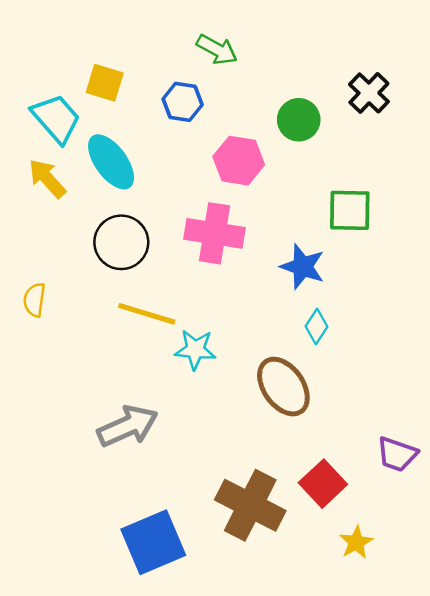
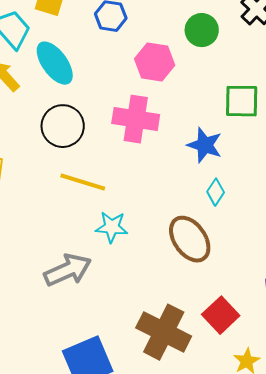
cyan star: (195, 350) -> (112, 227), moved

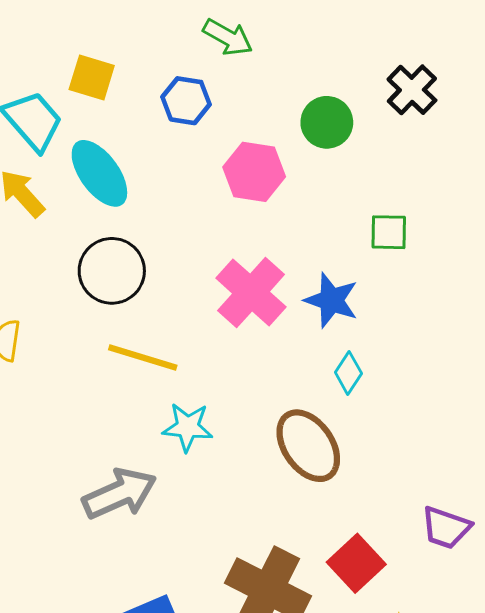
green square: (242, 101) -> (389, 232), size x0.7
pink cross: (136, 119) -> (251, 293), moved, turned 33

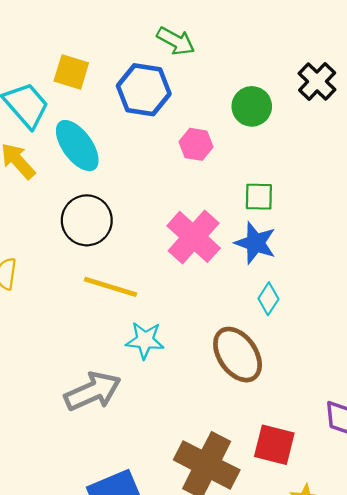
blue hexagon: (186, 101) -> (144, 90), size x1.4
pink hexagon: (254, 172) -> (196, 144), size x0.7
green square: (389, 232) -> (259, 197), moved
red square: (356, 563) -> (274, 445), turned -33

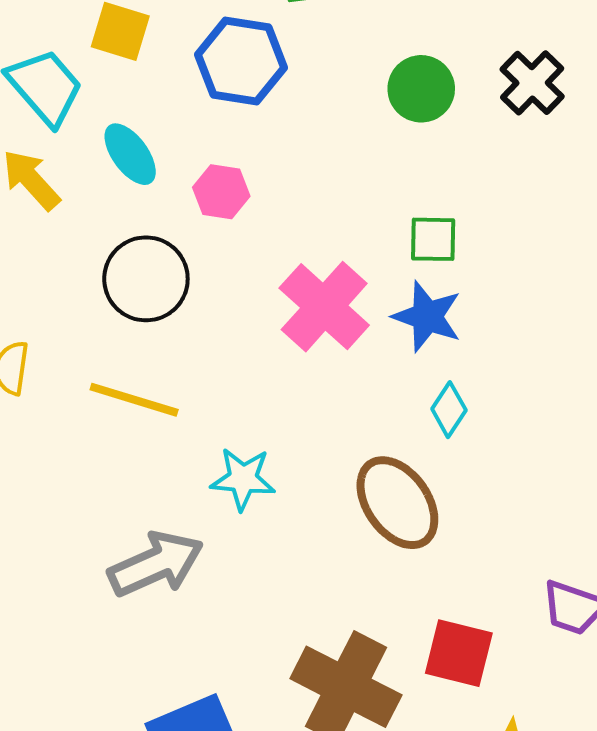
black cross: (317, 81) -> (532, 83), moved
pink hexagon: (196, 144) -> (221, 192), moved
cyan ellipse: (77, 146) -> (130, 154), size x0.7
yellow line: (110, 287) -> (134, 400), moved

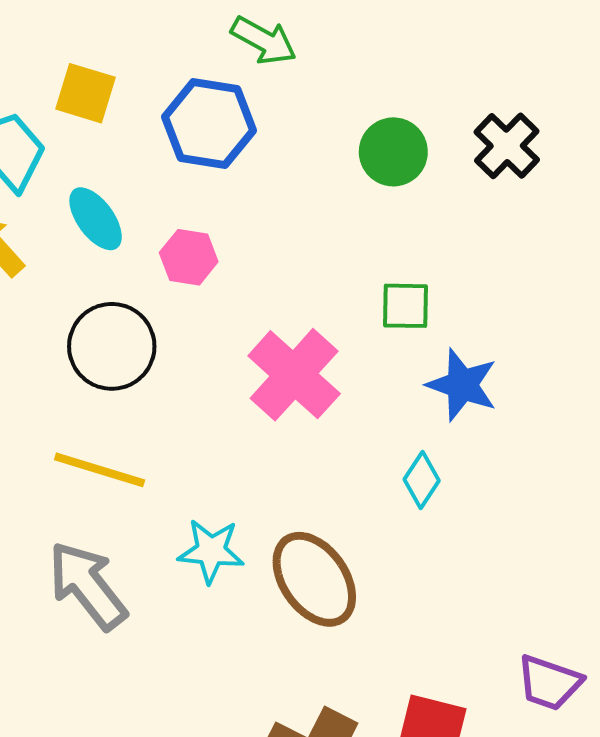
blue star: (427, 317) -> (462, 385), moved
brown ellipse: (397, 503) -> (314, 579), moved
gray arrow: (156, 564) -> (87, 585), moved, turned -104

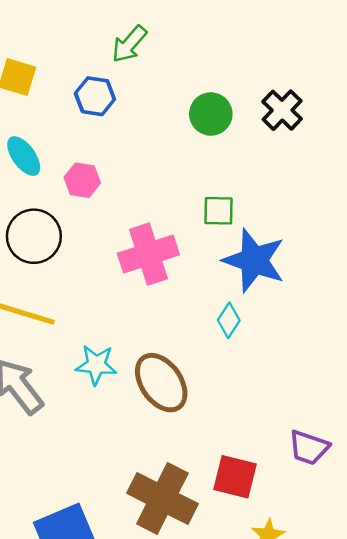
green arrow: (264, 40) -> (129, 44), turned 102
blue hexagon: (209, 124) -> (95, 96), size x0.7
pink cross: (294, 375) -> (148, 254), turned 30
blue star: (462, 385) -> (254, 260), size x1.4

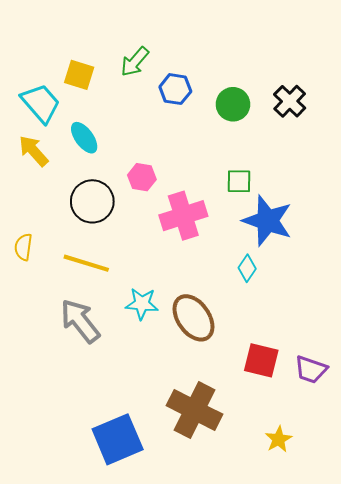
green arrow: (129, 44) -> (135, 62), moved
blue hexagon: (95, 96) -> (175, 89), moved
pink hexagon: (82, 180) -> (142, 177), moved
red square: (235, 477) -> (261, 360), moved

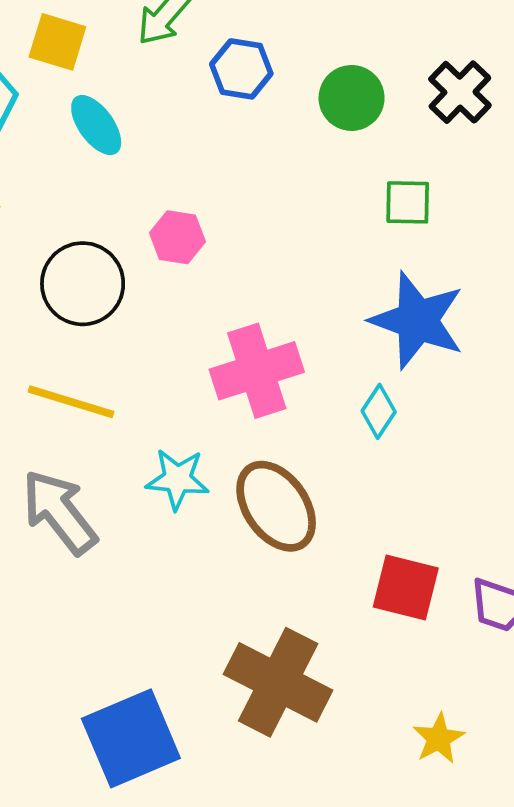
cyan ellipse: (84, 138) -> (96, 125), moved
green square: (239, 181) -> (408, 202), moved
pink cross: (183, 216) -> (257, 371), moved

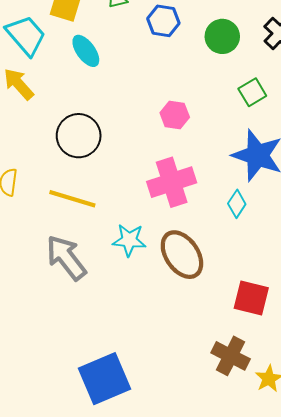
green square: (408, 202) -> (252, 92), turned -32
pink hexagon: (177, 237) -> (175, 115), moved
brown cross: (278, 682) -> (231, 356), moved, size x0.7

